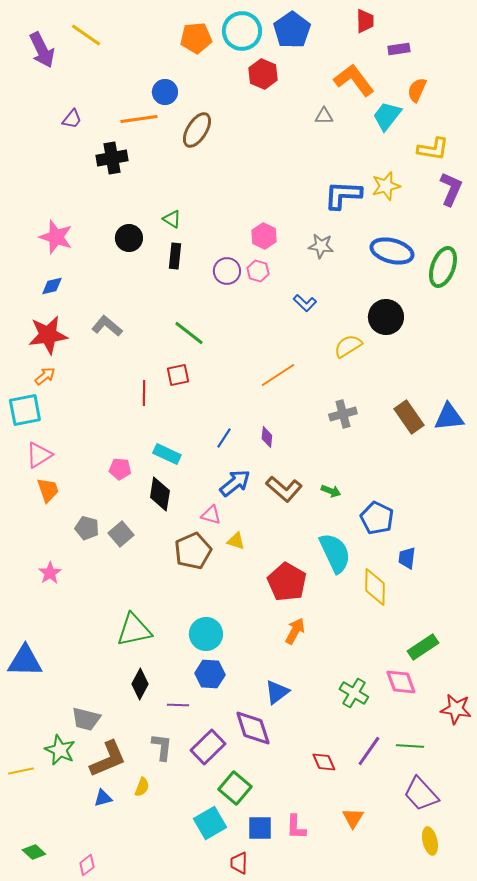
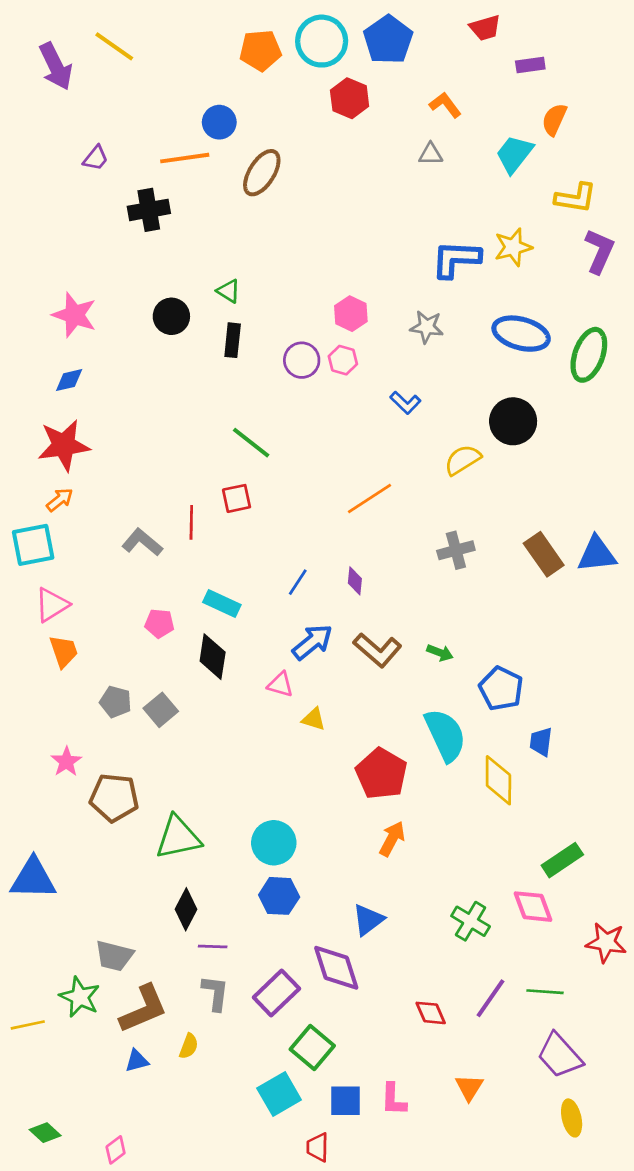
red trapezoid: (365, 21) -> (485, 28), turned 75
orange L-shape: (354, 80) -> (445, 105), moved, size x0.6
gray L-shape: (107, 326) -> (142, 542), moved
brown pentagon: (193, 551) -> (114, 798), moved, turned 30
purple line: (178, 705) -> (213, 946), moved

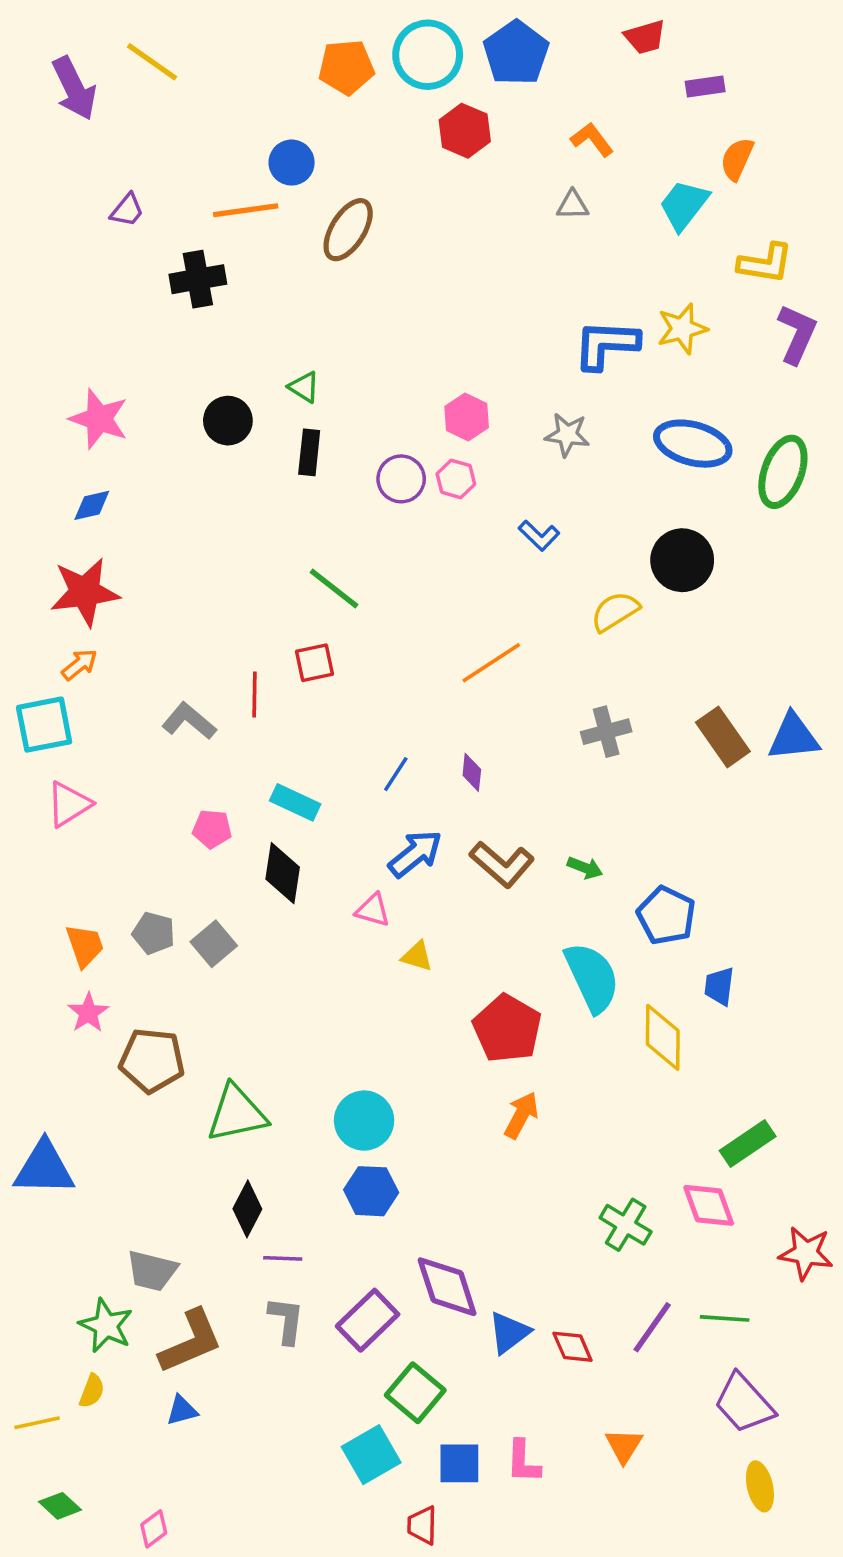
orange trapezoid: (64, 651) -> (85, 946), moved
blue triangle: (368, 920) -> (509, 1333), moved
yellow line: (28, 1025) -> (37, 1423), moved
yellow semicircle: (189, 1046) -> (92, 1391), moved

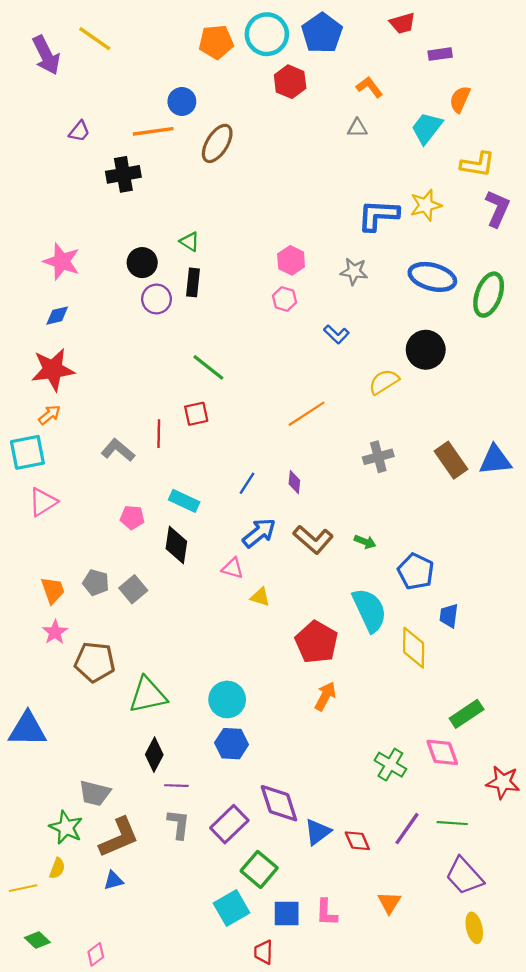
purple circle: (401, 479) -> (157, 299), moved

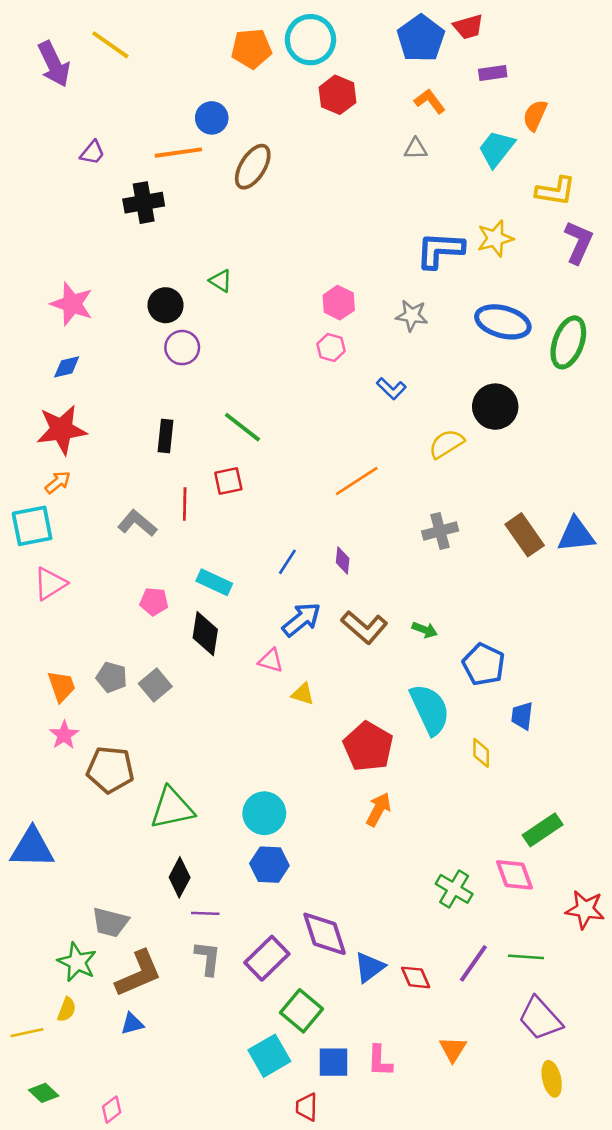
blue pentagon: (322, 33) -> (421, 38), moved
purple rectangle: (440, 54) -> (493, 73), moved
black rectangle: (193, 282) -> (165, 436), moved
yellow diamond: (414, 648) -> (481, 753), size x0.6

